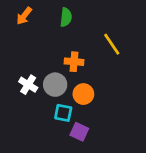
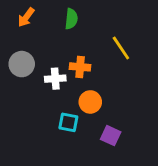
white cross: (28, 85) -> (55, 79), moved, turned -36
gray circle: (55, 85) -> (22, 64), moved
purple square: (79, 132) -> (111, 136), moved

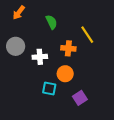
green semicircle: (71, 19) -> (51, 22), moved, turned -32
orange cross: (80, 67) -> (68, 48), moved
purple square: (111, 136) -> (80, 98), turned 32

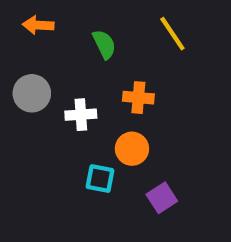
orange arrow: (19, 13) -> (38, 25), turned 56
yellow line: (87, 35) -> (172, 34), moved

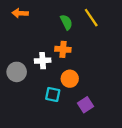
green semicircle: (104, 44) -> (66, 22), moved
gray circle: (32, 93) -> (17, 72), moved
orange cross: (138, 98) -> (63, 49), moved

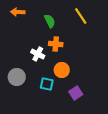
green semicircle: (66, 22) -> (50, 21), moved
white cross: (43, 61) -> (38, 54), turned 32
gray circle: (17, 72) -> (17, 77), moved

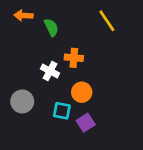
green semicircle: (50, 21) -> (51, 27), moved
purple square: (76, 93) -> (86, 123), moved

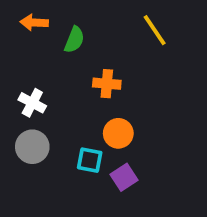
green semicircle: (51, 27) -> (74, 40), turned 48
white cross: (50, 71) -> (32, 103), moved

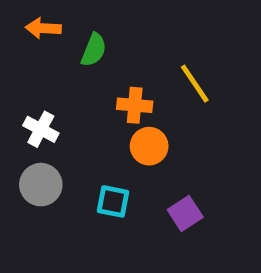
yellow line: (155, 30) -> (195, 84), moved
orange circle: (118, 133) -> (149, 146), moved
purple square: (124, 177) -> (185, 213), moved

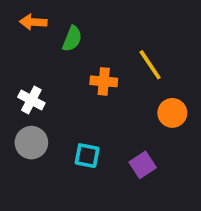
orange circle: (149, 146) -> (172, 113), moved

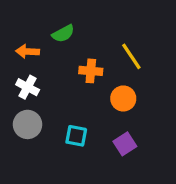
orange arrow: (33, 22) -> (28, 51), moved
green semicircle: (72, 39) -> (63, 34), turned 40
orange circle: (172, 113) -> (123, 98), moved

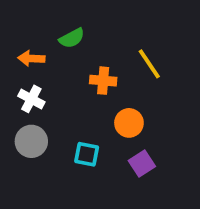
orange circle: (123, 98) -> (129, 123), moved

